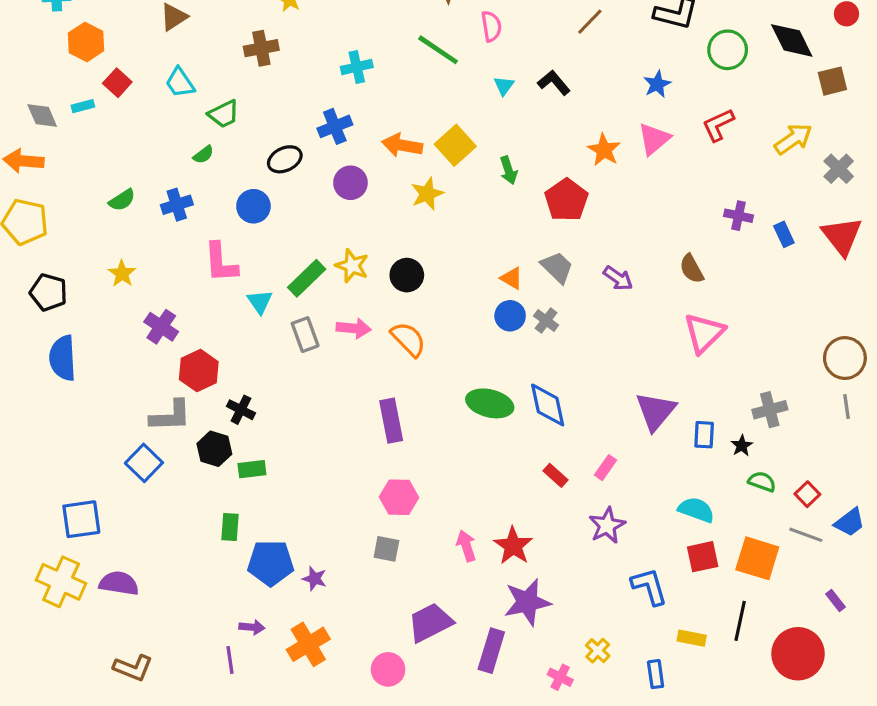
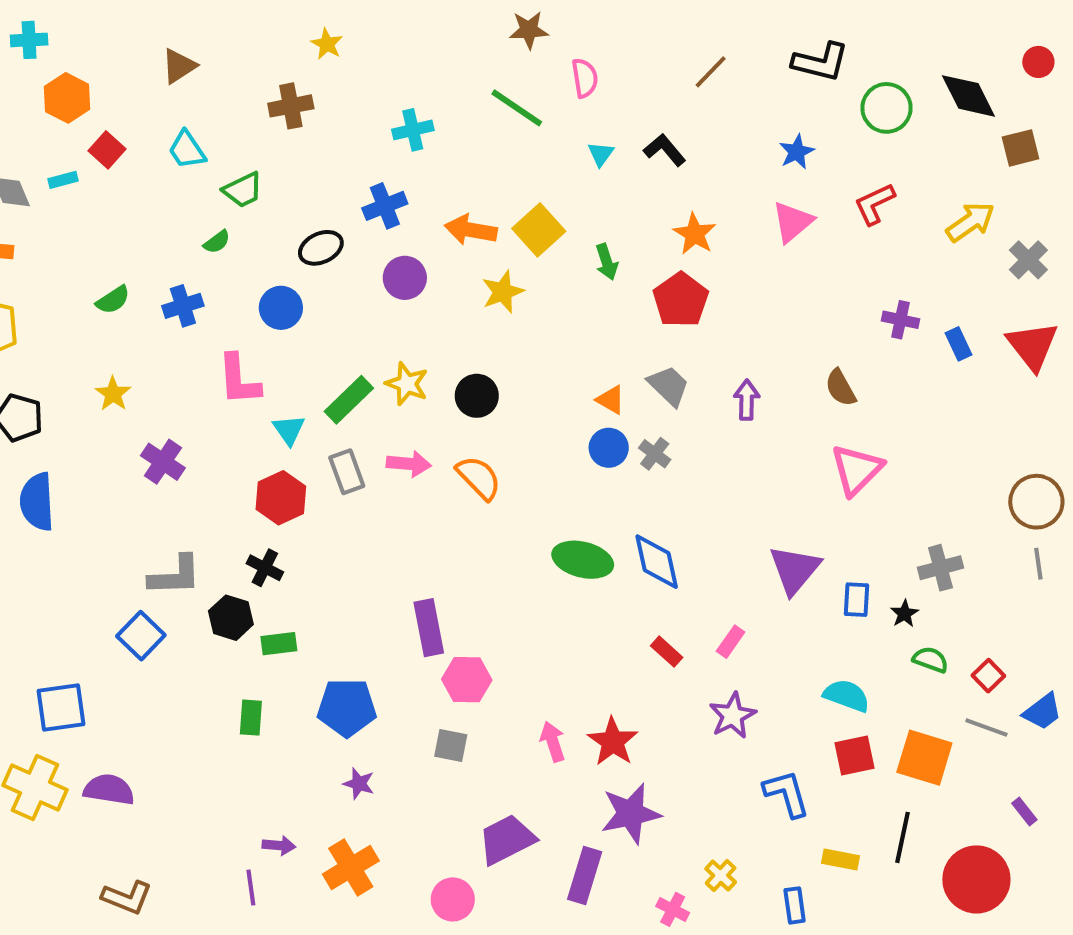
orange star: (604, 150) -> (695, 234), moved
purple arrow: (618, 278) -> (747, 400), turned -124
red hexagon: (199, 371) -> (281, 498), moved
purple rectangle: (391, 421) -> (429, 628), moved
blue pentagon: (271, 563) -> (347, 708), moved

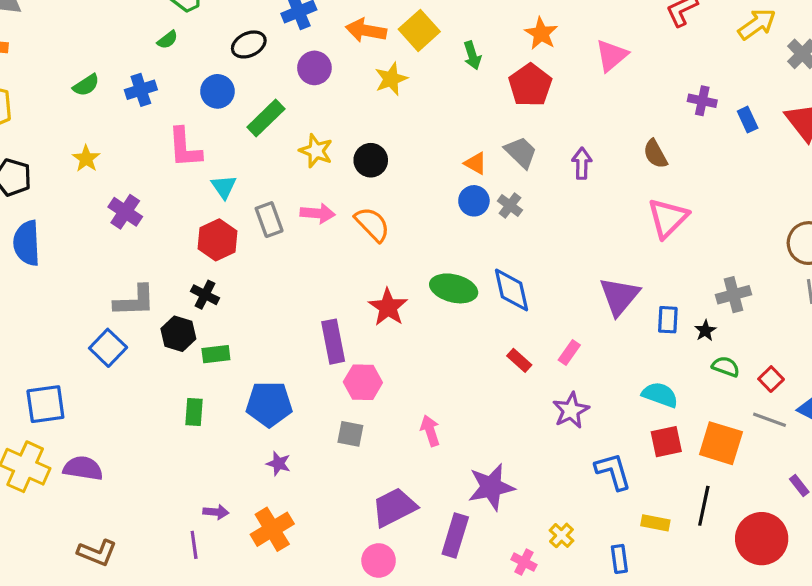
pink triangle: (793, 222) -> (612, 55), moved
green rectangle: (349, 400) -> (266, 118), moved
red star: (613, 742) -> (388, 307), moved
pink circle: (453, 899) -> (379, 560), moved

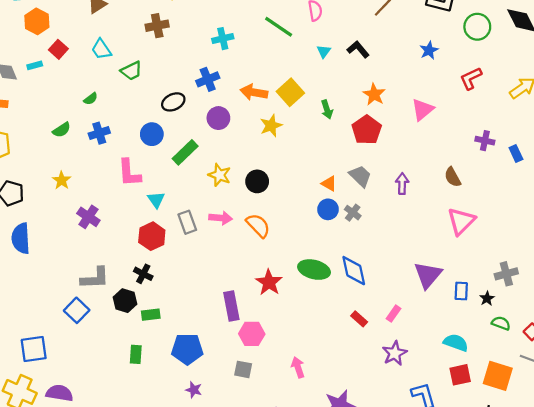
green semicircle: (167, 40) -> (91, 99), moved

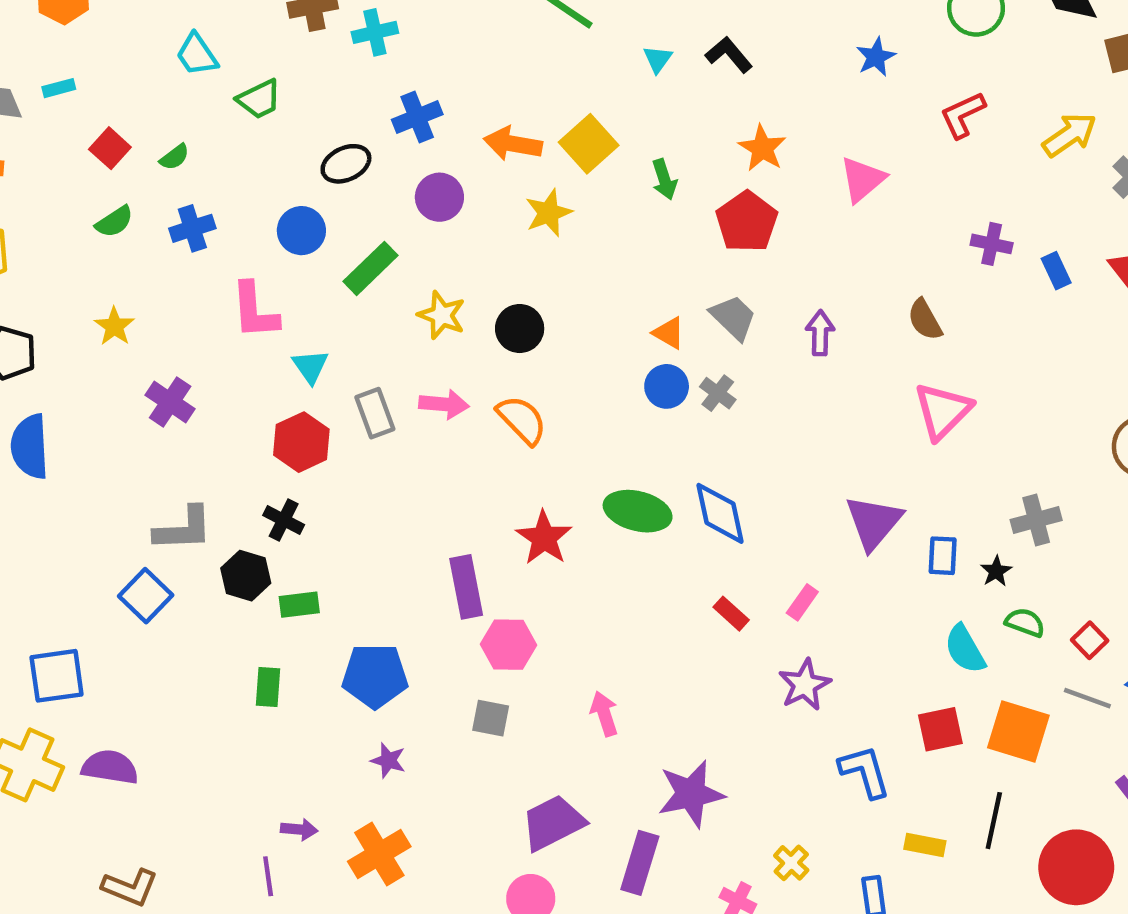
cyan cross: (223, 39) -> (375, 32), moved
red square: (58, 49) -> (110, 148), moved
cyan semicircle: (456, 343) -> (965, 649), moved, turned -140

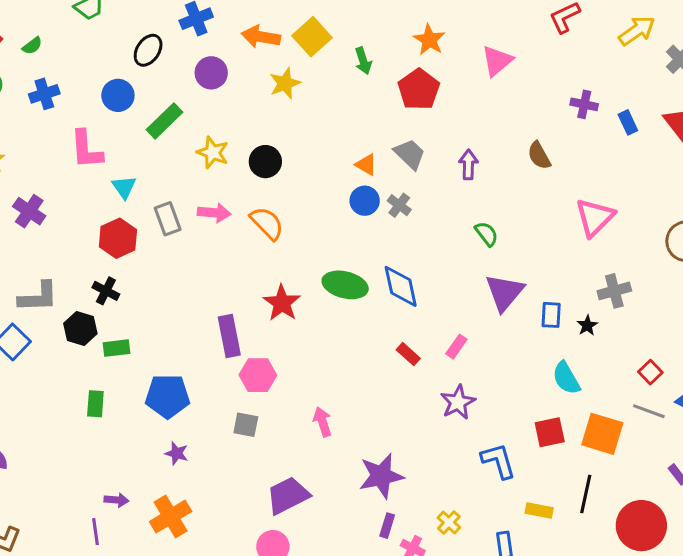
black ellipse: (346, 164) -> (148, 50), turned -32
pink triangle: (943, 411) -> (595, 217), moved
green semicircle: (1025, 622) -> (486, 234), moved, turned 32
purple rectangle: (640, 863) -> (387, 526), moved, size x0.6

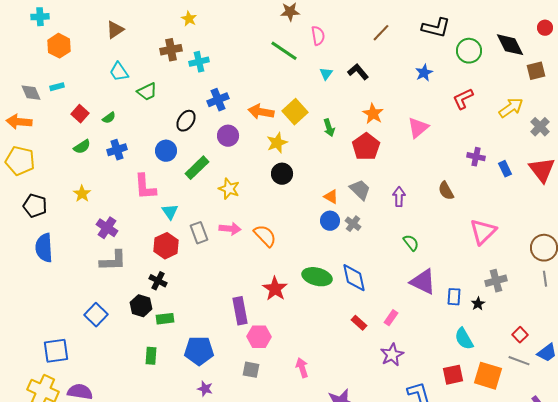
black circle: (265, 162) -> (282, 174), moved
purple triangle: (505, 292) -> (423, 282), turned -44
gray L-shape: (38, 297) -> (113, 261), moved

